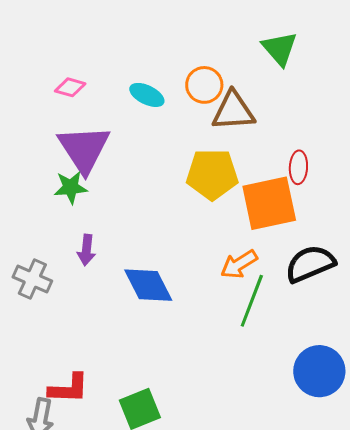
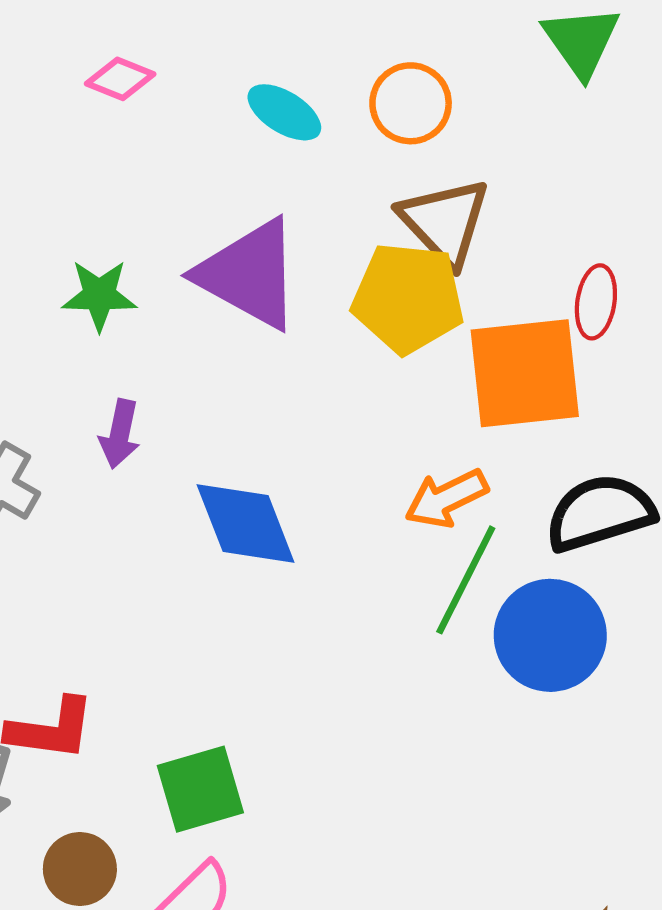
brown triangle: (233, 111) -> (445, 222), moved, turned 45
purple triangle: (84, 149) -> (249, 274), moved, turned -34
blue circle: (319, 371) -> (550, 635), moved

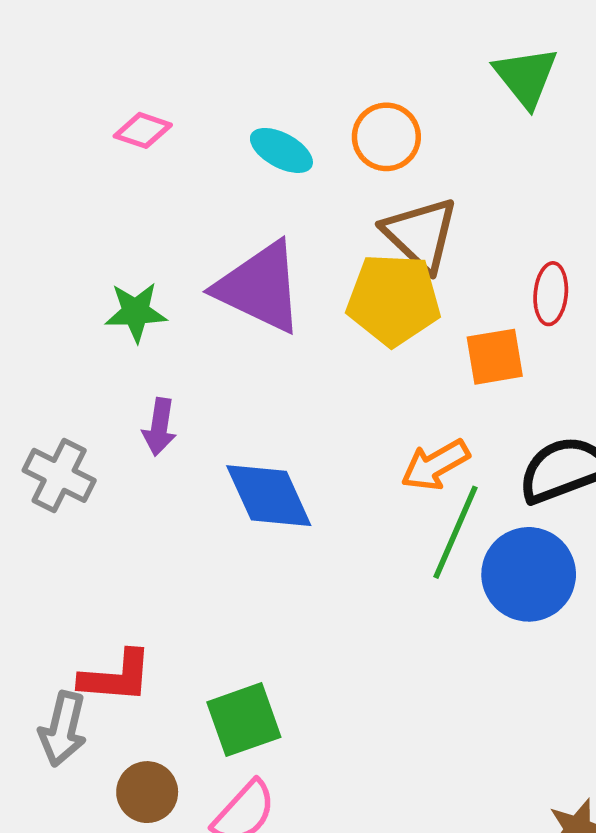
orange square: (525, 373) -> (495, 357), size x0.6

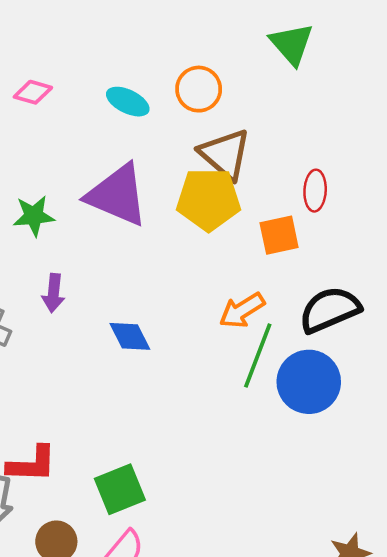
blue diamond: (269, 496) -> (130, 336), size x0.7

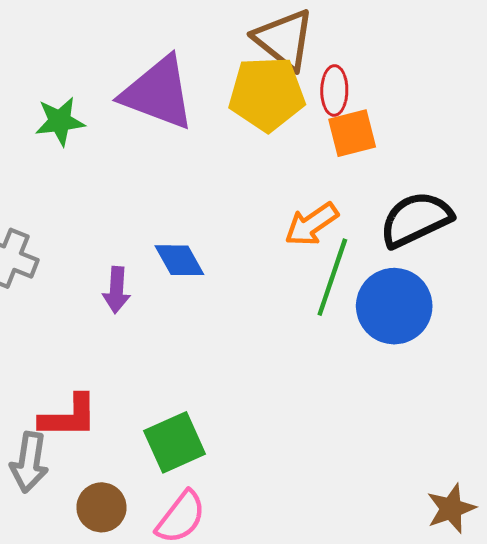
red ellipse: (315, 191) -> (334, 91), moved
purple arrow: (53, 293) -> (116, 290), moved

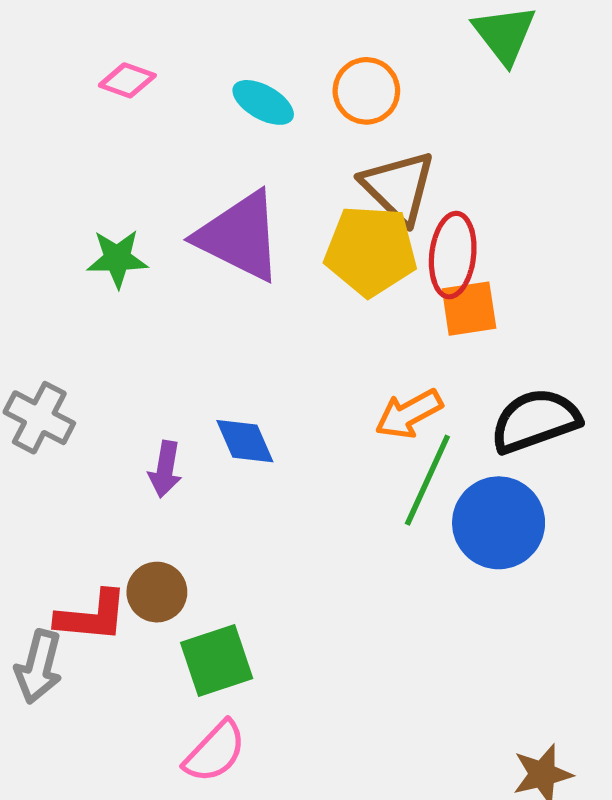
red ellipse: (334, 91) -> (453, 255), size x1.4
brown circle: (101, 507) -> (157, 592), moved

